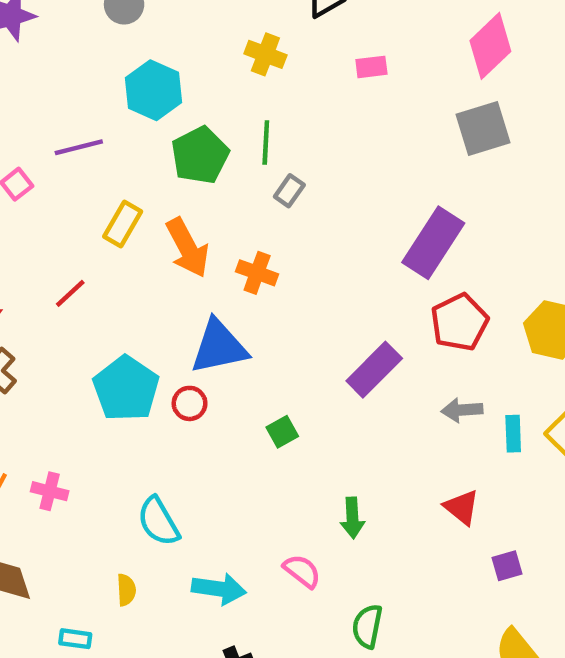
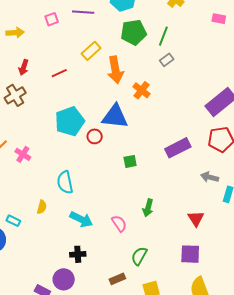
purple square: (507, 566) -> (190, 254), moved, size x1.5

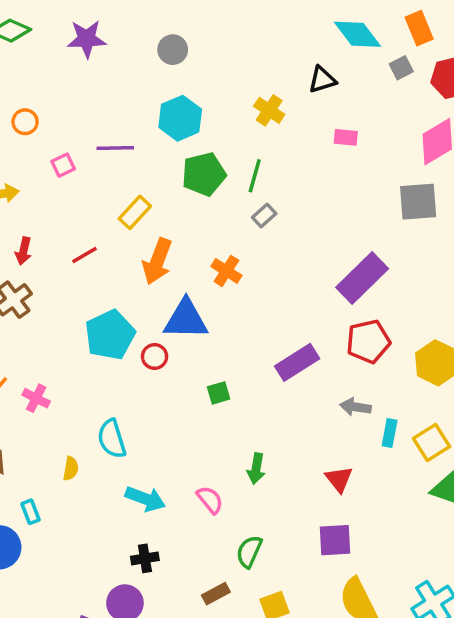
orange arrow: (115, 70) -> (157, 261), moved, turned 36
yellow semicircle: (42, 207) -> (71, 469), moved
cyan rectangle: (13, 221) -> (30, 512), turned 48

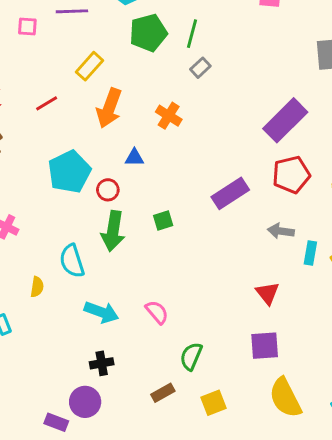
pink square: (63, 165) -> (27, 26), turned 30
blue triangle: (186, 319) -> (134, 158), size x0.5
green arrow: (256, 469) -> (113, 231), moved, size x1.5

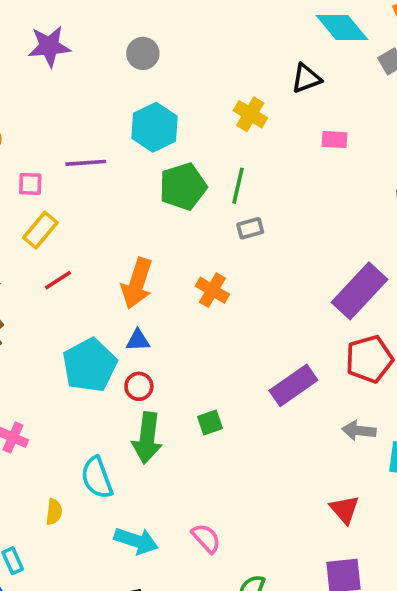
yellow rectangle: (89, 66) -> (40, 230), moved
gray rectangle: (200, 68) -> (250, 228), turned 30
blue triangle: (134, 158) -> (138, 340), moved

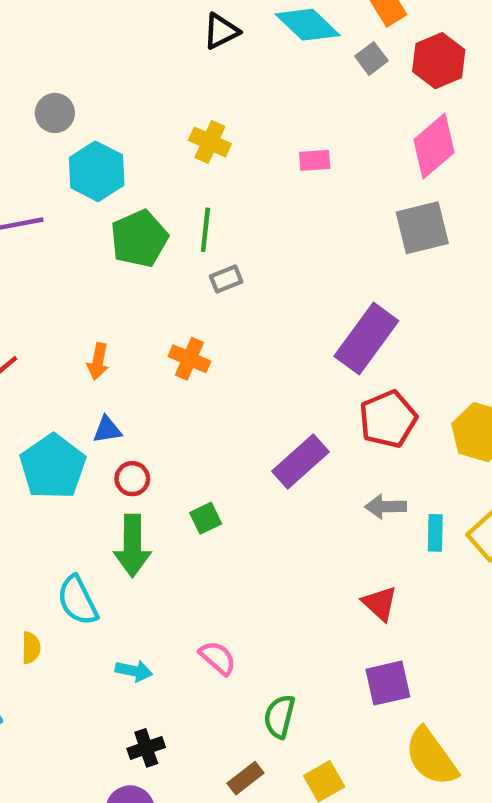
gray circle: (143, 53) -> (55, 113), moved
black triangle: (306, 78) -> (221, 31), moved
orange arrow: (137, 283) -> (98, 361), size x0.6
red circle: (139, 386) -> (132, 479), moved
cyan arrow: (136, 541) -> (134, 671), size x0.7

